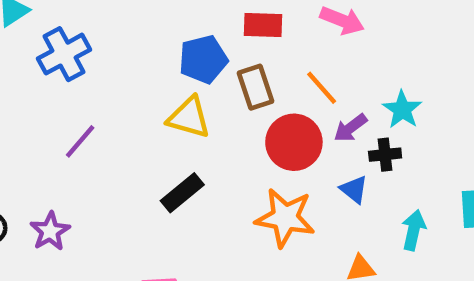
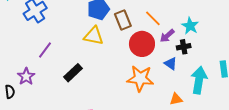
black rectangle: (182, 193) -> (73, 73), moved
cyan arrow: (414, 230) -> (199, 80), size x1.5
purple star: (50, 231) -> (26, 76), moved

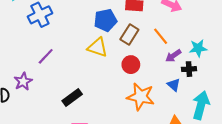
brown rectangle: (123, 20) -> (129, 35), turned 48
cyan star: (190, 26) -> (198, 48), turned 30
red circle: (142, 44) -> (131, 65), moved, size x0.7
black rectangle: (73, 73) -> (72, 97), moved

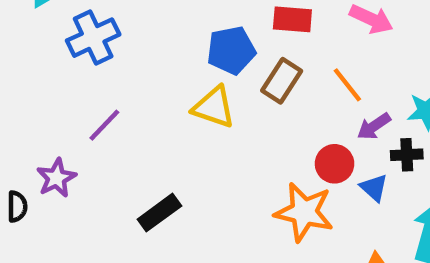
red circle: (131, 65) -> (335, 164), moved

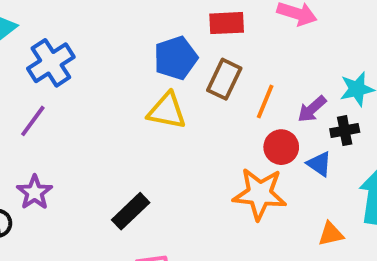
orange line: (347, 85) -> (265, 101), moved, turned 68
purple line: (104, 125) -> (33, 121), moved

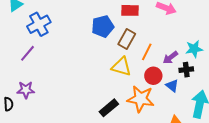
yellow triangle: (167, 111) -> (121, 67), moved
purple star: (35, 192) -> (26, 90), turned 30
black rectangle: (131, 211) -> (109, 108), moved

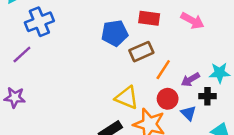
brown rectangle: (127, 39) -> (141, 52), turned 30
yellow triangle: (121, 67) -> (127, 98), moved

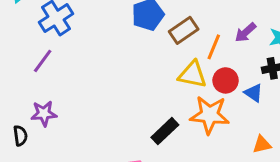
purple arrow: (190, 80) -> (245, 32), moved
yellow triangle: (127, 98) -> (192, 75), moved

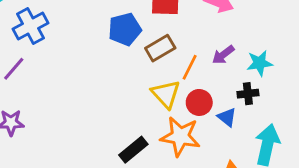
yellow triangle: (192, 75) -> (166, 94), turned 32

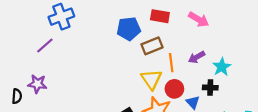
cyan star: (260, 63) -> (222, 67), turned -30
orange line: (190, 67) -> (171, 63), turned -42

